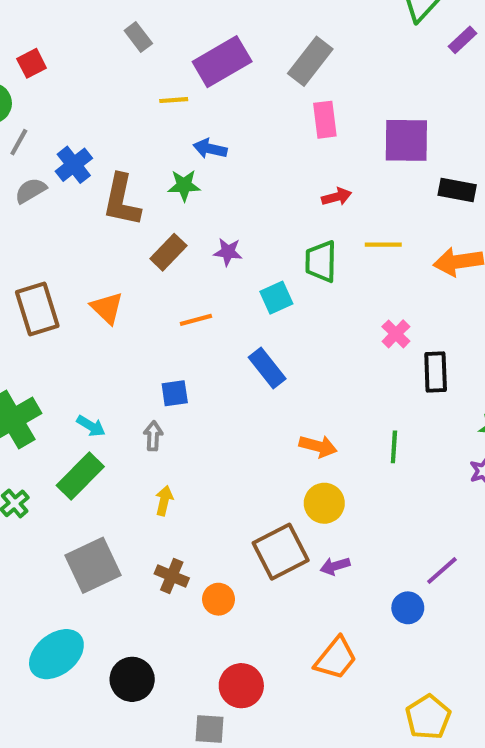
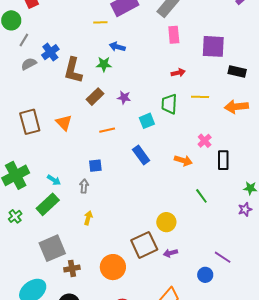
orange arrow: (318, 446) -> (183, 161), moved
green line: (394, 447) -> (201, 196), turned -42
purple line: (442, 570) -> (223, 257), turned 72
brown cross: (172, 576) -> (72, 268), moved, turned -35
orange circle: (219, 599) -> (113, 267), size x1.6

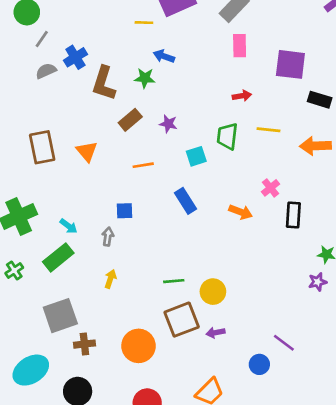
green line: (201, 196) -> (174, 281), moved, turned -63

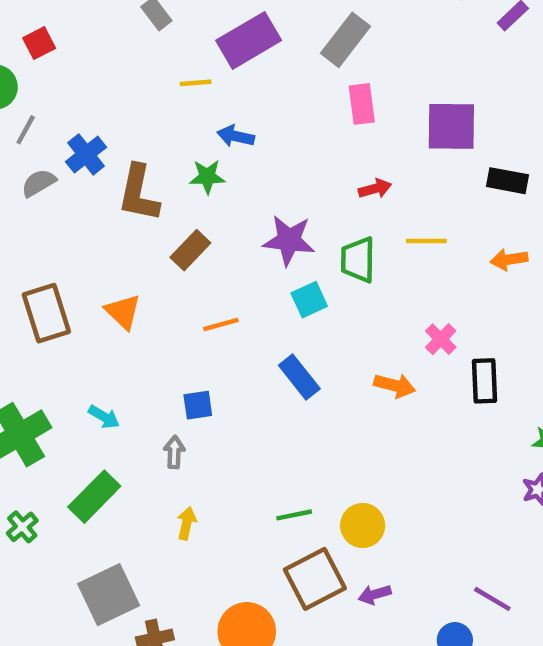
purple star: (168, 124) -> (289, 240), moved, size x1.6
orange arrow: (315, 146) -> (509, 259), size x0.7
cyan arrow: (69, 226) -> (104, 417), moved

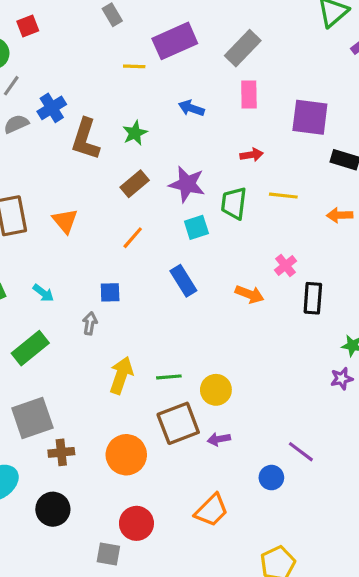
blue arrow: (236, 136) -> (191, 108), moved
green star: (207, 177) -> (135, 133), turned -30
brown rectangle: (190, 250) -> (135, 184), moved
orange line: (221, 324) -> (133, 238), turned -40
yellow arrow: (187, 523) -> (121, 375), moved, size x1.6

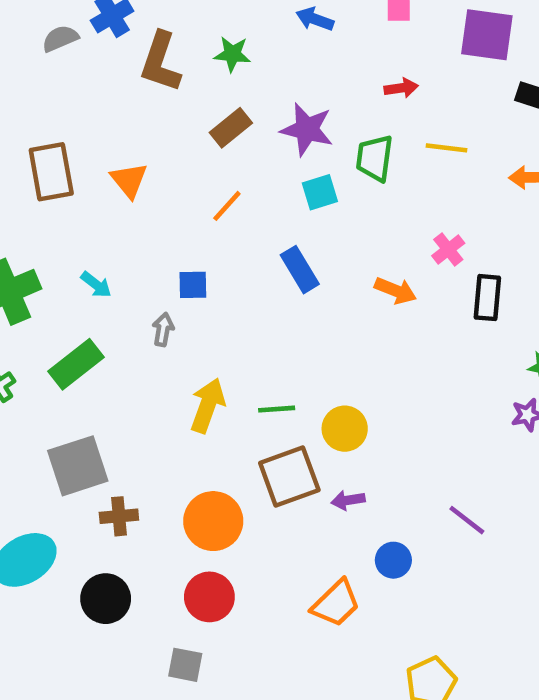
green star: (135, 133) -> (232, 54), turned 30
blue circle: (271, 478) -> (393, 560), moved
red circle: (136, 523) -> (209, 597), moved

